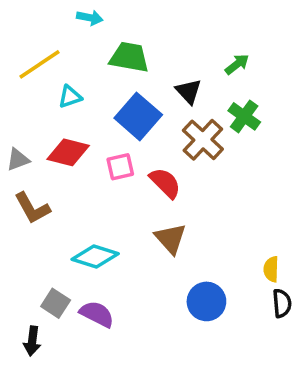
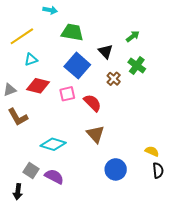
cyan triangle: (70, 97) -> (31, 60), moved
brown cross: (203, 140) -> (114, 79), size x0.6
yellow semicircle: (271, 269) -> (152, 151), turned 112

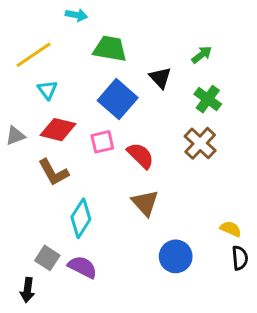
cyan triangle: (31, 60) -> (47, 90), turned -48
brown cross: (114, 79) -> (200, 143), moved, size x1.5
brown L-shape: (18, 117) -> (53, 172), moved
cyan diamond: (53, 144) -> (81, 218), turned -75

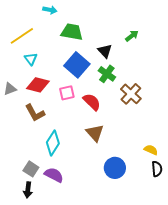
green cross: (208, 99) -> (107, 74), moved
black arrow: (27, 290) -> (28, 190), moved

